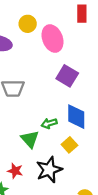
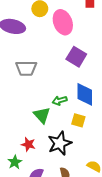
yellow square: (69, 145) -> (78, 120), turned -32

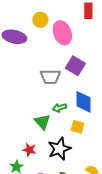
gray trapezoid: (26, 68) -> (50, 77), moved

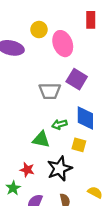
green triangle: (42, 122) -> (41, 140), turned -36

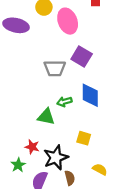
yellow square: (79, 145) -> (84, 138), moved
black star: (59, 169) -> (56, 158), moved

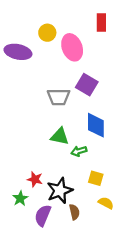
green arrow: (64, 102) -> (79, 151), moved
green triangle: (46, 117) -> (60, 136), moved
yellow square: (84, 138) -> (96, 178), moved

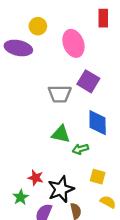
yellow circle: (47, 33) -> (38, 26), moved

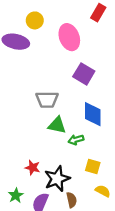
red rectangle: (103, 18) -> (98, 13), turned 30
gray trapezoid: (60, 94) -> (47, 100), moved
green star: (21, 197) -> (16, 195), moved

